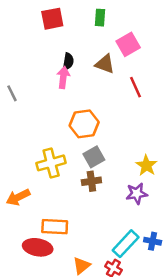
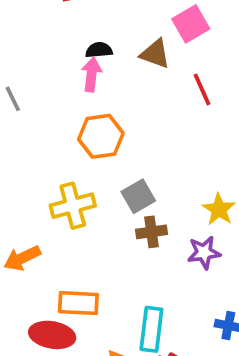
black semicircle: (68, 62) -> (99, 50), turned -105
orange hexagon: (84, 124) -> (101, 136), moved
brown cross: (91, 181) -> (151, 232), moved
cyan rectangle: (126, 244) -> (151, 329), moved, turned -36

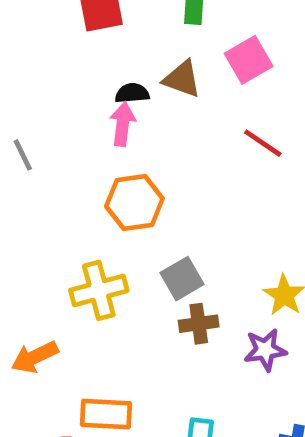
brown triangle: (155, 54) -> (182, 79), moved
red line: (202, 89) -> (263, 143), turned -32

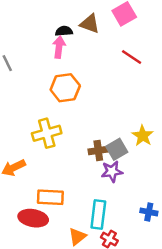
gray square: (182, 279) -> (117, 149), moved
purple star: (265, 350) -> (112, 171), moved

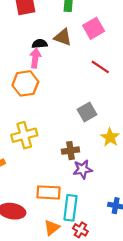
orange hexagon: (65, 88) -> (25, 83), moved
gray square: (117, 149) -> (87, 112), moved
orange rectangle: (50, 197) -> (48, 192), moved

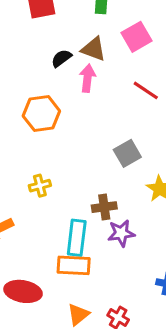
black semicircle: (40, 44) -> (61, 58), turned -32
pink arrow: (35, 58) -> (87, 78), moved
yellow cross: (24, 135) -> (40, 186), size x0.6
cyan rectangle: (70, 208) -> (77, 238), moved

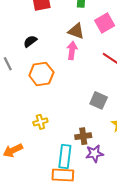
black semicircle: (61, 58) -> (30, 41), moved
gray square: (127, 153) -> (99, 100), turned -36

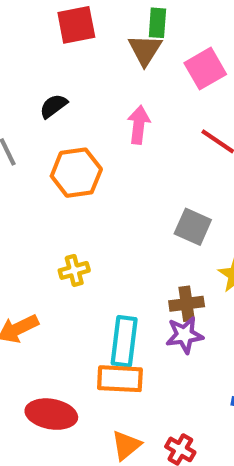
brown triangle: (76, 31) -> (145, 50), moved, turned 42
brown cross: (83, 136) -> (187, 304), moved

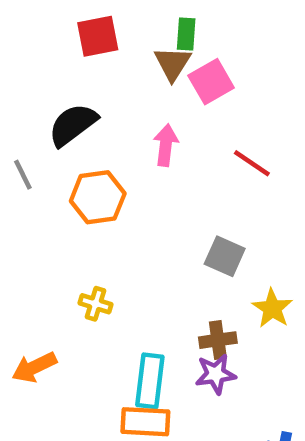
pink square: (205, 69) -> (211, 82), moved
black semicircle: (53, 106) -> (73, 125), size x1.6
yellow cross: (74, 270) -> (95, 304), turned 32

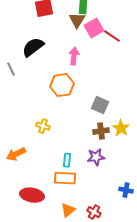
red line: (252, 163) -> (112, 36), moved
orange hexagon: (98, 197) -> (62, 85), moved
brown cross: (218, 340) -> (101, 131), moved
cyan rectangle: (150, 381) -> (67, 160), size x0.6

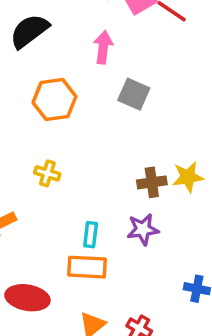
orange hexagon: (62, 85) -> (55, 100), moved
gray square: (100, 105) -> (134, 94), moved
yellow star: (121, 128) -> (188, 177), turned 30

